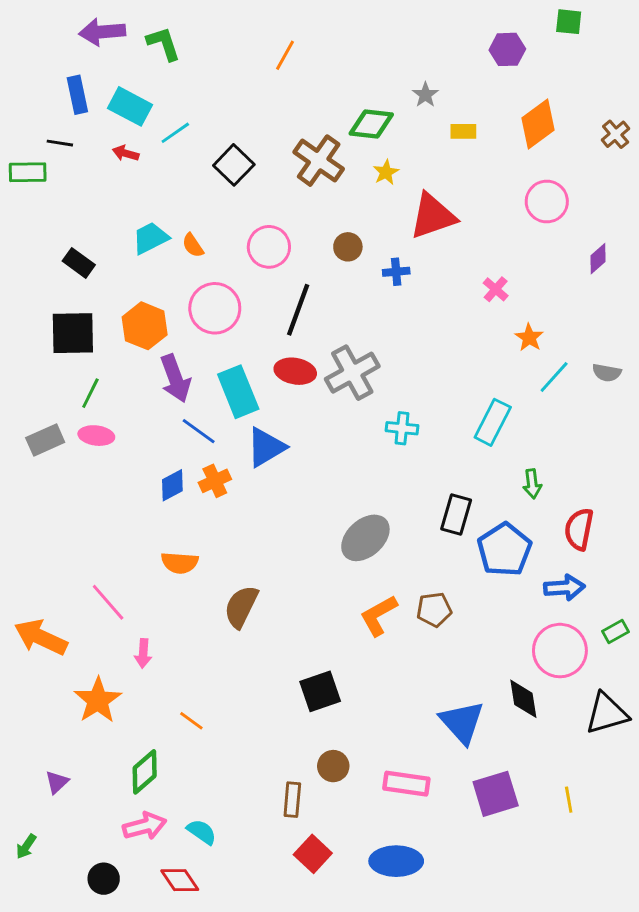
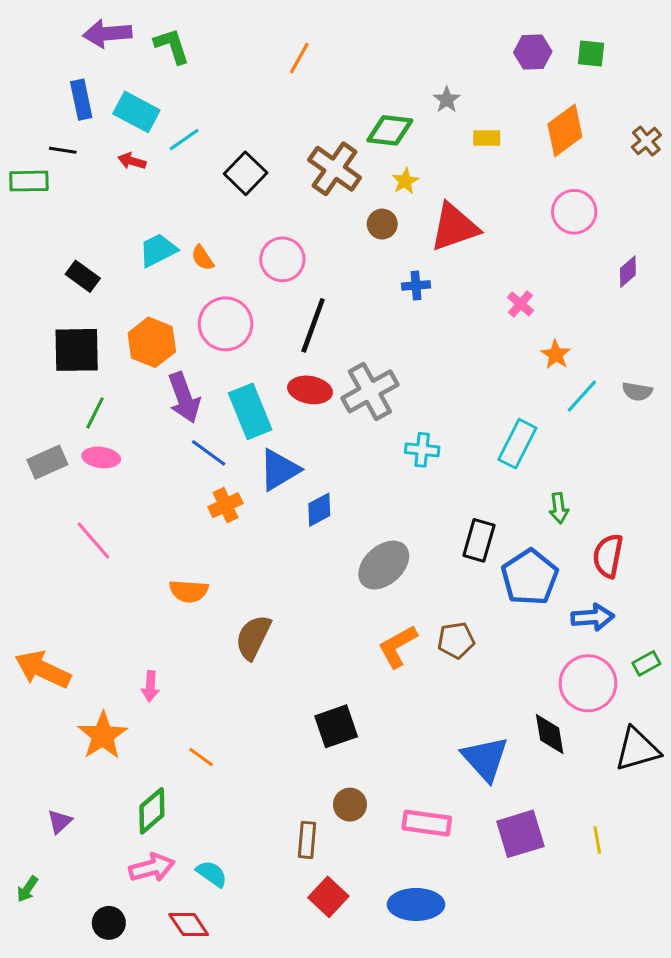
green square: (569, 22) -> (591, 54), moved
brown circle: (348, 247) -> (382, 224), moved
blue diamond: (172, 485) -> (319, 510), moved
pink line: (108, 602) -> (93, 540), moved

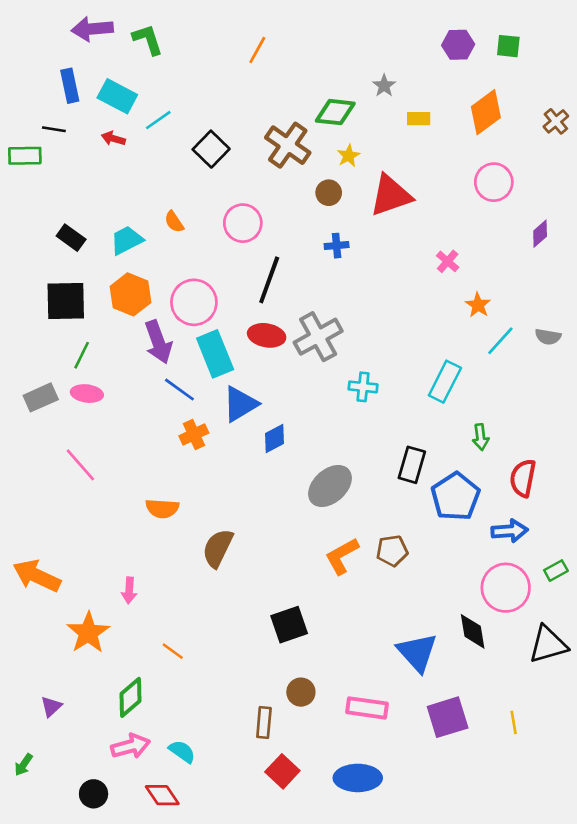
cyan trapezoid: (158, 250) -> (127, 240), moved
blue cross: (416, 285) -> (337, 246), moved
pink circle: (226, 324) -> (194, 302), moved

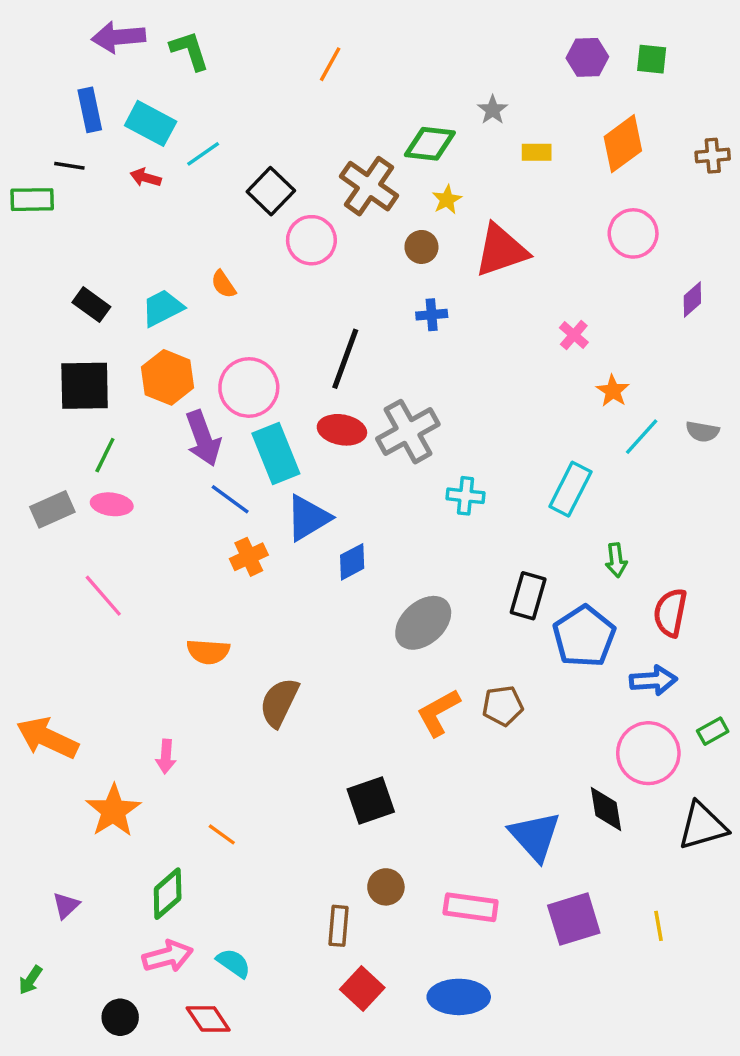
brown cross: (556, 121) -> (713, 156), turned 35
pink circle: (243, 223) -> (311, 240), moved

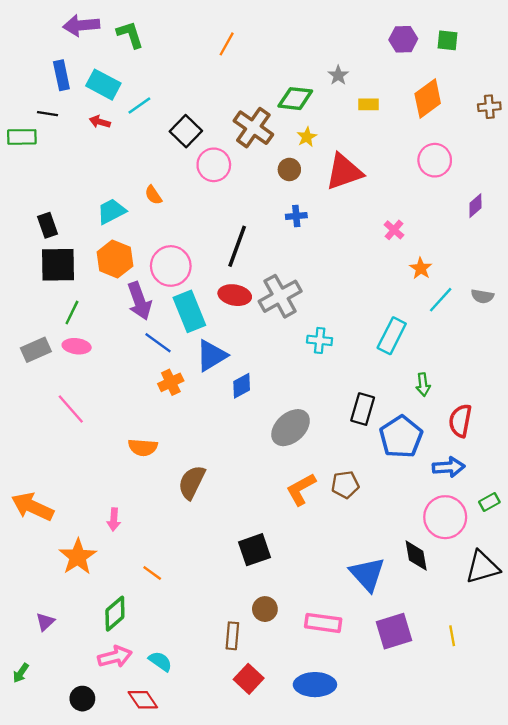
black rectangle: (91, 305) -> (47, 225), moved, turned 35

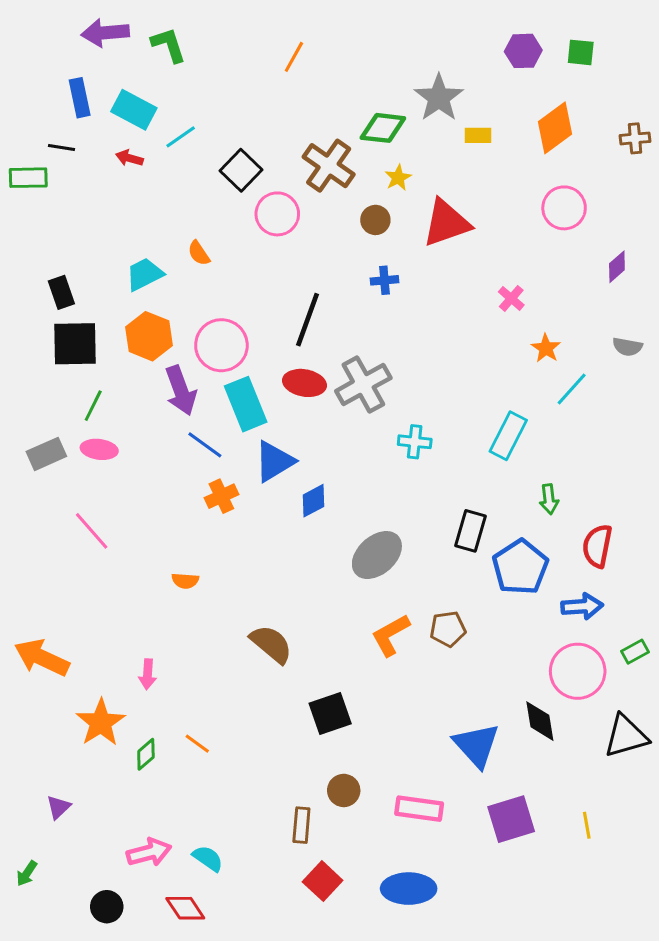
gray star: (338, 75) -> (439, 98), size x1.8
gray semicircle: (482, 296) -> (627, 347), moved
orange semicircle: (143, 447) -> (185, 581), size x0.7
brown semicircle: (192, 482) -> (271, 644), moved, turned 104
green diamond: (115, 614) -> (146, 754), moved, size x0.7

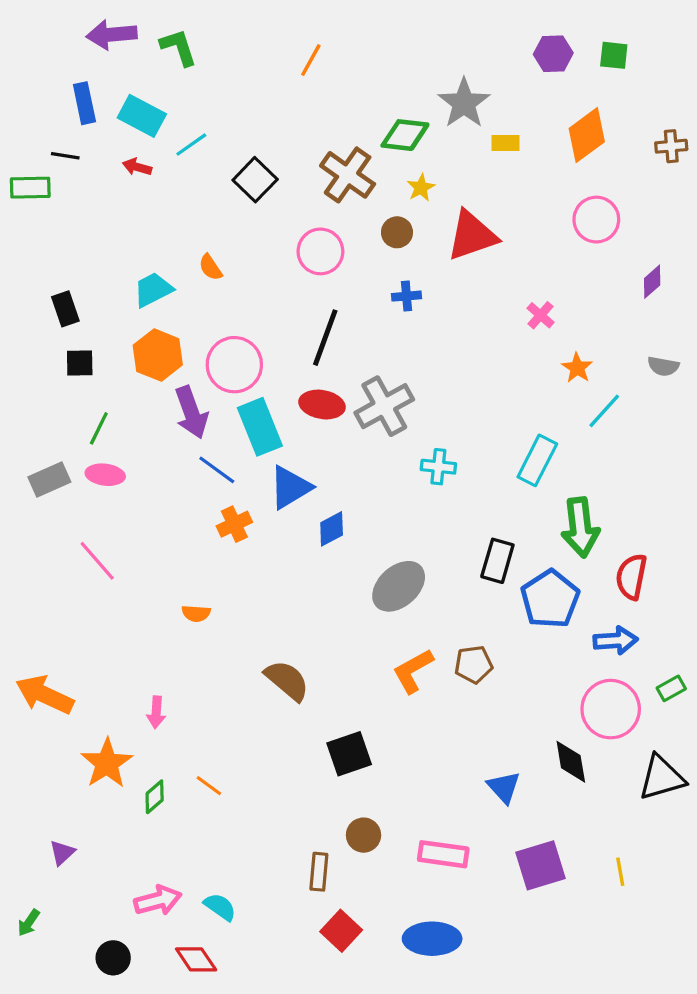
pink circle: (277, 214) -> (320, 251), moved
black square: (75, 344) -> (80, 363), size x0.6
green arrow: (549, 499) -> (580, 527), size x1.8
blue triangle: (477, 745) -> (504, 787), size x0.7

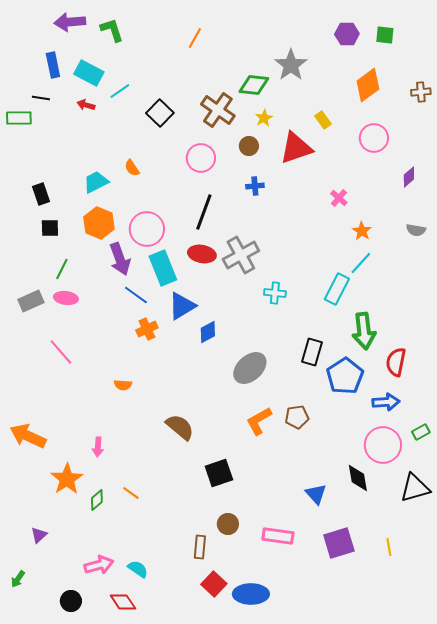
yellow rectangle: (505, 143) -> (323, 120), moved, turned 54
cyan line: (604, 411) -> (361, 263), moved
blue ellipse: (432, 939) -> (251, 594), moved

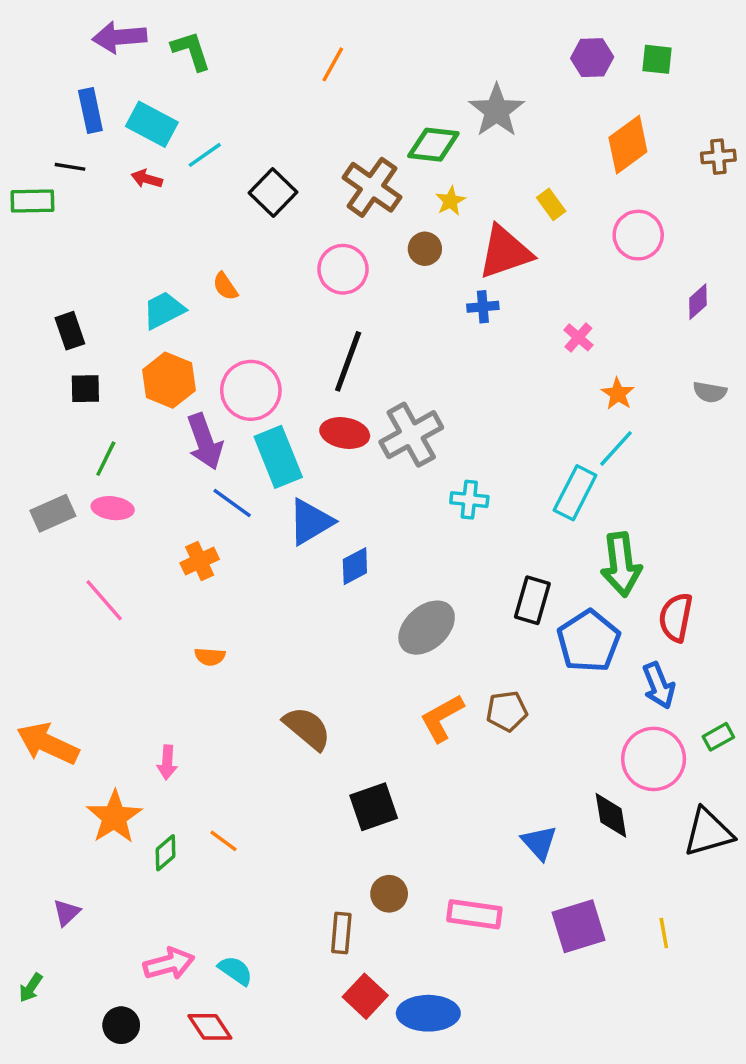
blue cross: (255, 186) -> (483, 307), moved
orange cross: (147, 329) -> (200, 561), moved
blue arrow: (386, 402) -> (659, 686), turned 72

